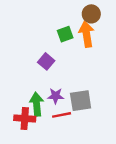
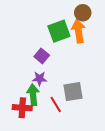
green square: (65, 34) -> (59, 31), size x1.5
purple star: (56, 96) -> (40, 79), moved
red line: (62, 115) -> (56, 104), turned 70

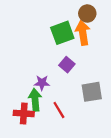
purple square: (42, 56) -> (67, 65), moved
gray square: (73, 92) -> (92, 92), moved

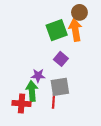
gray square: (92, 92) -> (60, 87), moved
red line: (59, 110) -> (54, 100), turned 35

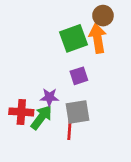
purple square: (61, 59) -> (79, 76), turned 32
green arrow: (32, 91) -> (41, 117), turned 42
red cross: (22, 103) -> (21, 112), moved

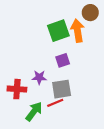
brown circle: (103, 16) -> (90, 13), moved
green arrow: (41, 117) -> (34, 111), moved
red line: (70, 129) -> (55, 103), turned 63

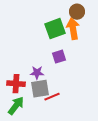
brown circle: (90, 13) -> (77, 12), moved
gray square: (62, 89) -> (40, 89), moved
green arrow: (34, 111) -> (16, 106), moved

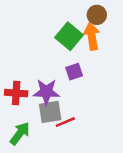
green square: (55, 29) -> (69, 36), turned -30
purple star: (37, 73) -> (46, 92), size x1.5
red cross: (16, 84) -> (16, 93), moved

